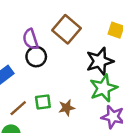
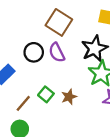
purple semicircle: (31, 39) -> (57, 52), moved
green square: (43, 102) -> (46, 94), turned -35

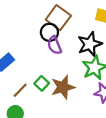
black circle: (34, 52) -> (49, 32), moved
brown star: (69, 97) -> (63, 87), size x1.6

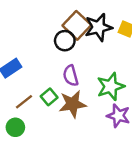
black star: (90, 44) -> (99, 27), moved
purple semicircle: (54, 45) -> (71, 76), moved

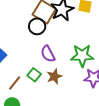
green star: (111, 86) -> (82, 56), turned 30
brown star: (73, 104) -> (54, 76), size x0.7

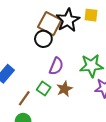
purple semicircle: (48, 54) -> (56, 66), turned -126

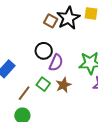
brown square: (50, 24) -> (51, 21), size x0.6
black circle: (43, 39) -> (44, 51), moved

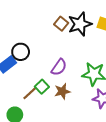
black circle: (44, 51) -> (21, 52), moved
brown line: (24, 93) -> (30, 93), moved

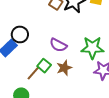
purple semicircle: (59, 67) -> (58, 45), turned 90

